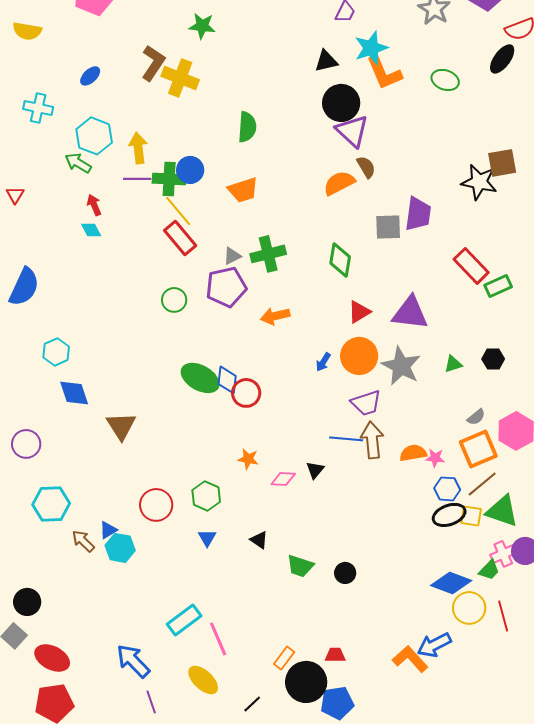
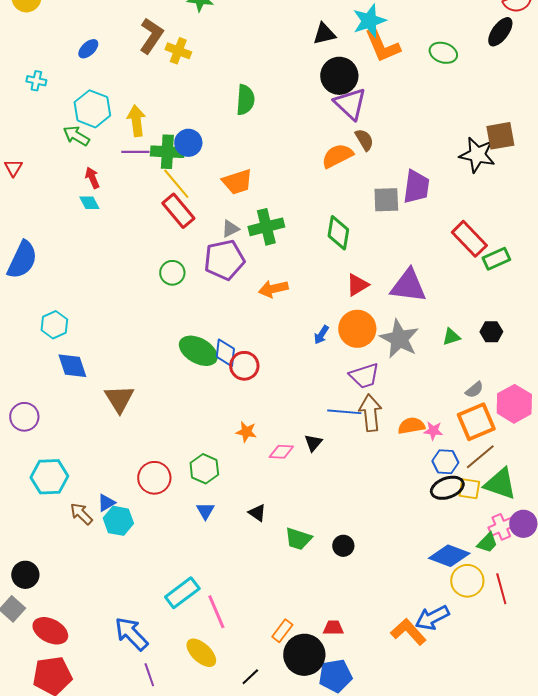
yellow cross: (180, 78) -> (178, 51), size x0.7
cyan cross: (38, 108) -> (36, 81), size x0.7
orange trapezoid: (243, 190) -> (237, 182), moved

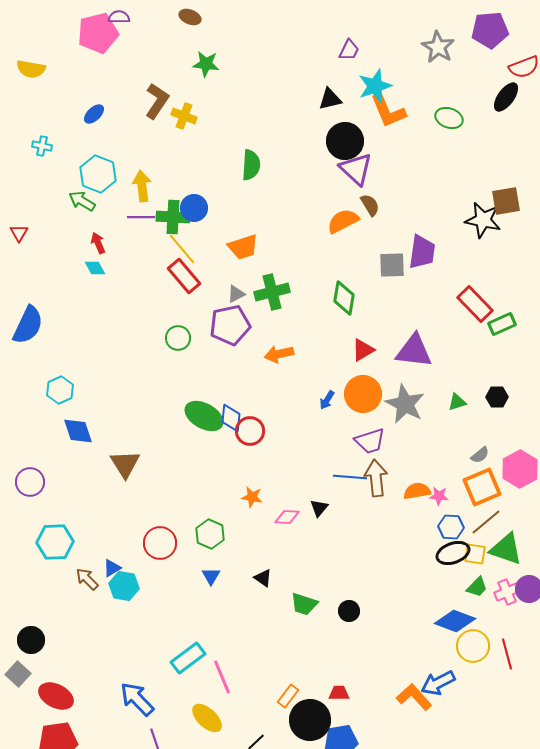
green trapezoid: (487, 543) -> (477, 587), moved

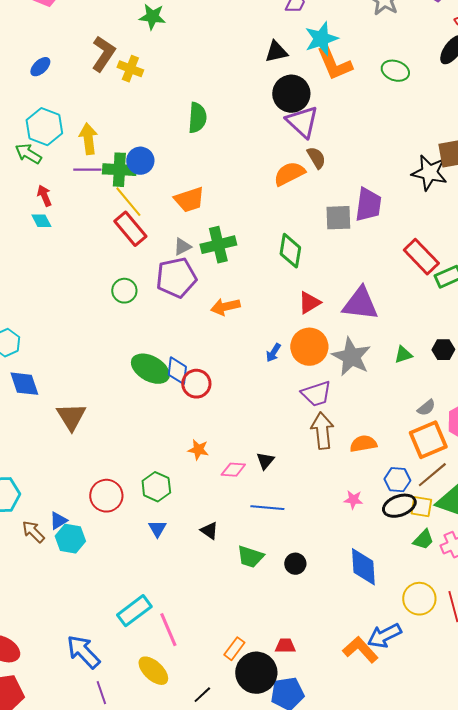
blue line: (350, 477) -> (267, 508), moved
pink star: (439, 496) -> (353, 500), moved
blue diamond: (455, 621) -> (363, 567), moved, turned 66

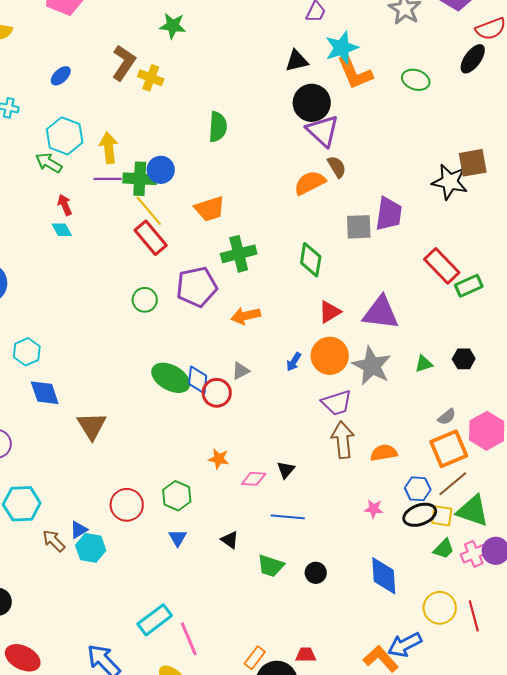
gray triangle: (182, 247) -> (241, 371), moved

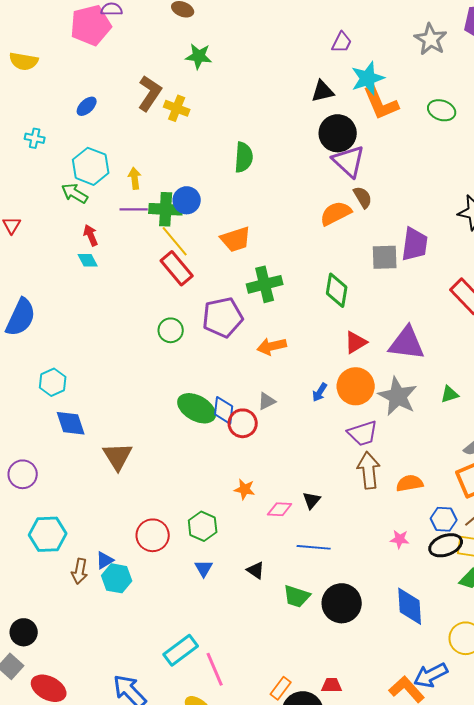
yellow arrow: (109, 148) -> (135, 178), size x0.7
brown arrow: (54, 541) -> (80, 571), turned -125
black circle: (316, 573) -> (342, 603), size x1.8

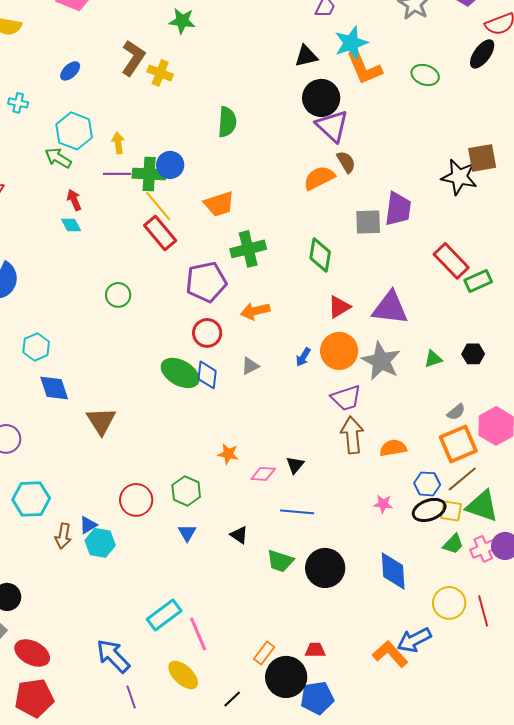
green circle: (171, 330) -> (118, 295), moved
red circle: (243, 423) -> (207, 333), moved

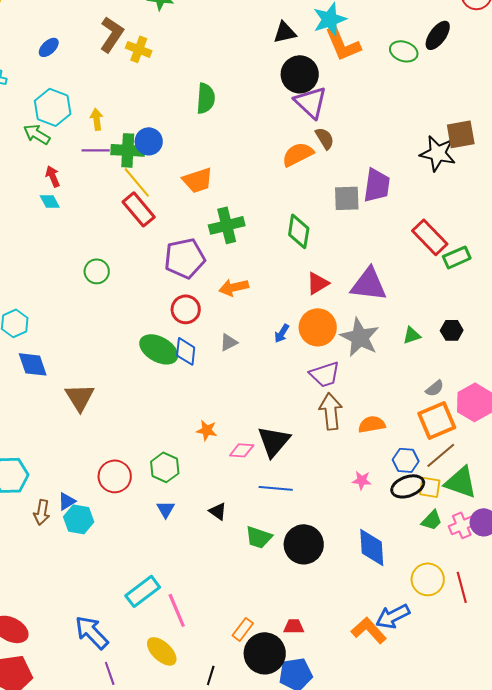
black ellipse: (482, 54) -> (438, 35), moved
black triangle: (295, 465) -> (274, 441), size x1.8
black line: (232, 699) -> (211, 675), turned -30

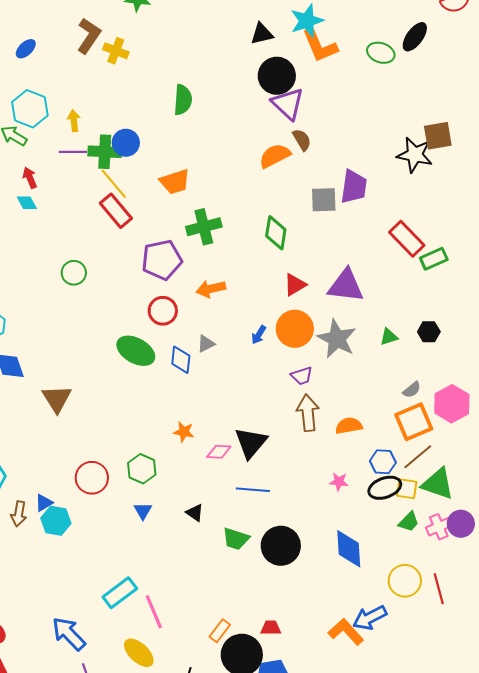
blue diamond: (186, 351) -> (181, 360), moved
purple trapezoid: (325, 374) -> (302, 376), size x0.7

